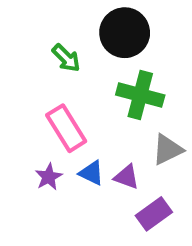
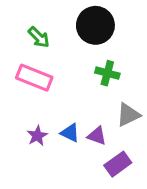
green arrow: (66, 58) -> (39, 37), moved
green cross: (140, 95) -> (107, 73), size x0.7
pink rectangle: (66, 128) -> (34, 78), moved, turned -36

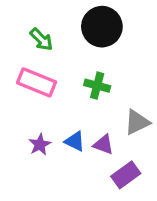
green cross: (107, 73) -> (97, 86), moved

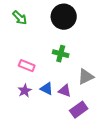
green arrow: (41, 39) -> (20, 18), moved
pink rectangle: (37, 82) -> (27, 66), moved, size x0.7

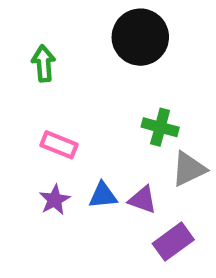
green arrow: (20, 18) -> (44, 63), moved, turned -140
green cross: (61, 54) -> (160, 127), moved
blue triangle: (47, 89) -> (103, 195), turned -32

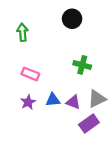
black circle: (140, 37) -> (72, 19), size x0.7
gray triangle: (189, 169) -> (97, 99), moved

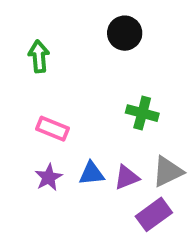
purple triangle: (73, 102) -> (127, 177), turned -42

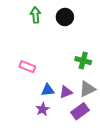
green arrow: (39, 56) -> (35, 15), moved
green cross: (142, 113) -> (83, 61), moved
purple star: (49, 177) -> (43, 109), moved

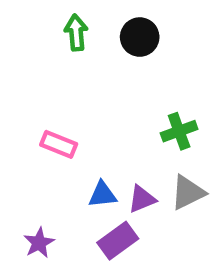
green cross: (83, 61) -> (179, 131), turned -35
purple star: (43, 109) -> (39, 243), moved
purple rectangle: (80, 111) -> (118, 241), moved

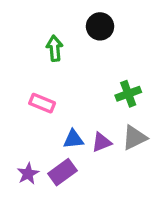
green arrow: (76, 33) -> (55, 48), moved
purple rectangle: (118, 241) -> (62, 172), moved

